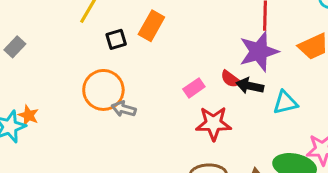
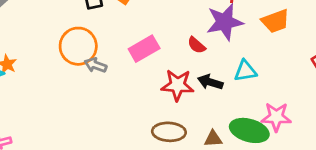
black arrow: (250, 86) -> (210, 82), moved
pink rectangle: (194, 88) -> (144, 49), moved, size x1.5

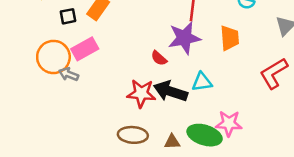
orange trapezoid: (275, 21) -> (230, 38), turned -75
pink rectangle: (144, 49) -> (85, 49), moved
black arrow: (210, 82) -> (171, 91), size x1.5

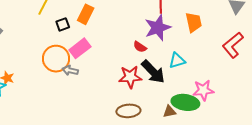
black arrow: (171, 91) -> (153, 72), turned -144
brown triangle: (172, 142) -> (169, 112), moved

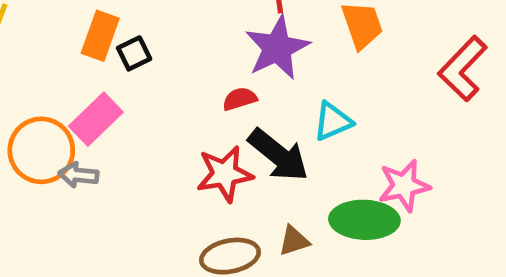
black square: (63, 24) -> (134, 53), moved
red semicircle: (140, 47) -> (240, 99), turned 136
brown triangle: (169, 112) -> (294, 241), moved

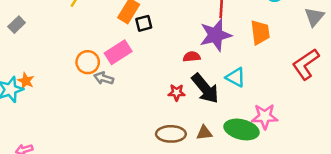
cyan triangle: (333, 121) -> (236, 77), turned 40
orange circle: (41, 150) -> (88, 62), size x0.7
red star: (225, 174) -> (177, 92), size x0.6

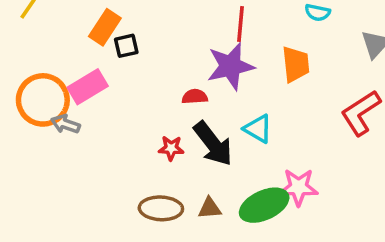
orange circle: (88, 62) -> (43, 100), size x1.5
green ellipse: (242, 129) -> (264, 205), turned -40

